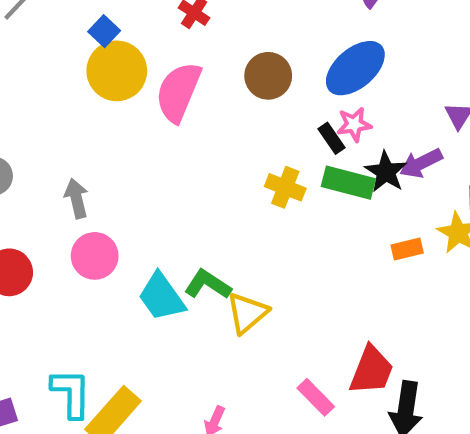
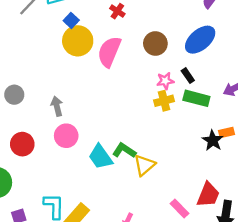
pink star: (354, 124) -> (165, 81), moved
black star: (386, 172) -> (213, 141), moved
yellow cross: (285, 187) -> (164, 101), turned -36

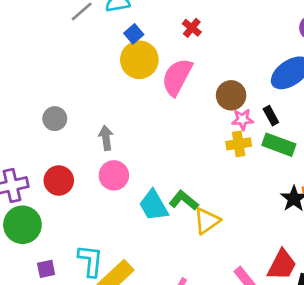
brown circle: (155, 43) -> (231, 95), moved

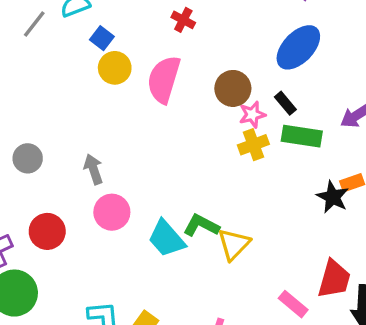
red cross: (192, 28) -> (183, 20), moved
yellow circle: (139, 60) -> (115, 68), size x0.7

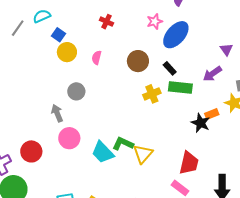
pink semicircle: (164, 79) -> (97, 58), size x0.5
pink star: (252, 115) -> (155, 21), moved
gray circle: (28, 158) -> (76, 91), moved
red trapezoid: (334, 279) -> (189, 163), moved

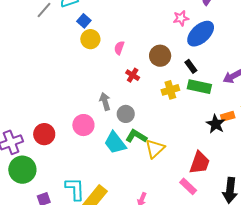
red cross: (106, 22) -> (133, 75), moved
gray circle: (76, 91) -> (126, 114), moved
gray arrow: (57, 113) -> (105, 101), moved

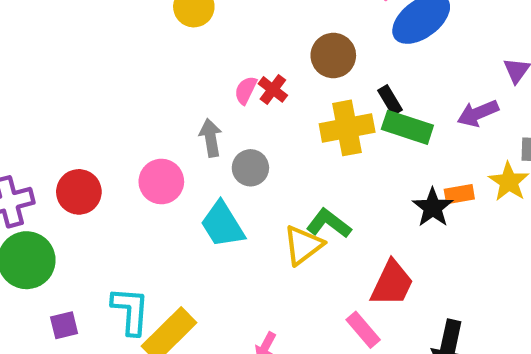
pink semicircle: (119, 48) -> (246, 90), moved
black rectangle: (191, 66) -> (390, 100), moved
yellow cross: (170, 90) -> (347, 128), size x1.4
green L-shape: (136, 136) -> (329, 223), moved

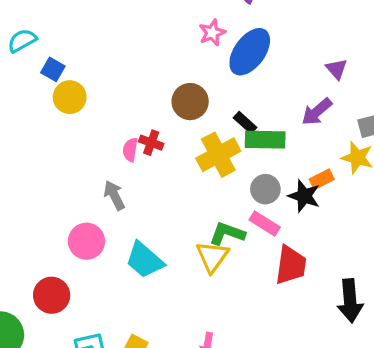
gray circle: (250, 168) -> (265, 189), moved
red circle: (79, 192) -> (52, 295), moved
pink rectangle: (363, 330) -> (265, 223), moved

